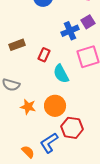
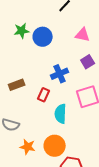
blue cross: (70, 31) -> (60, 74), moved
cyan semicircle: (61, 74) -> (61, 114), turned 30

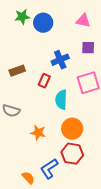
purple square: (88, 62) -> (88, 48), turned 32
orange circle: (55, 146) -> (72, 129), moved
orange star: (28, 147) -> (38, 133), moved

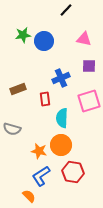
red rectangle: (44, 81) -> (45, 99), turned -32
orange circle: (72, 129) -> (61, 145), moved
blue L-shape: (49, 169) -> (41, 176), moved

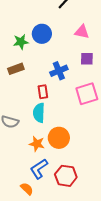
green star: (23, 35) -> (21, 42), moved
brown rectangle: (18, 89) -> (16, 69), moved
cyan semicircle: (62, 118) -> (39, 113), moved
red hexagon: (73, 172) -> (66, 176), moved

